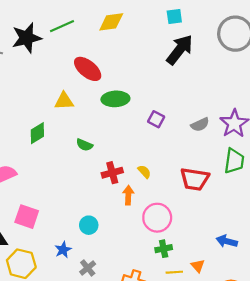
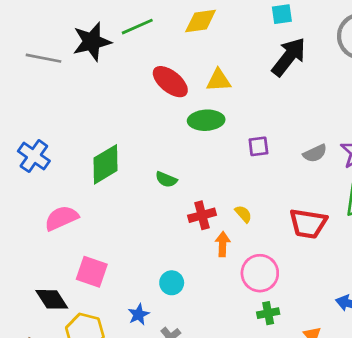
yellow triangle: (64, 101) -> (219, 80), moved
purple square: (156, 119) -> (258, 146), turned -35
green diamond: (37, 133) -> (106, 164), size x1.4

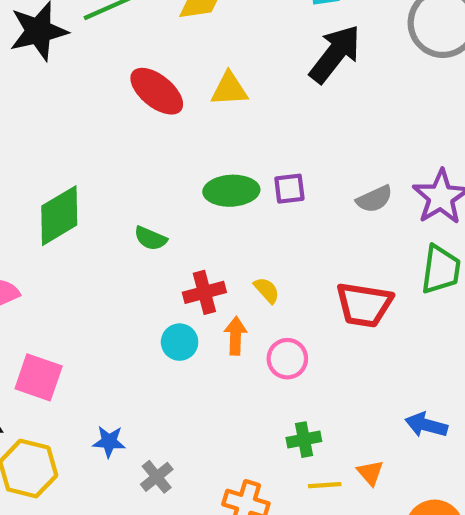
green ellipse: (206, 120) -> (231, 191), moved
pink circle: (260, 273) -> (287, 359), moved, size x0.7
cyan circle: (172, 283) -> (180, 342), moved
blue star: (139, 314) -> (109, 442), turned 30

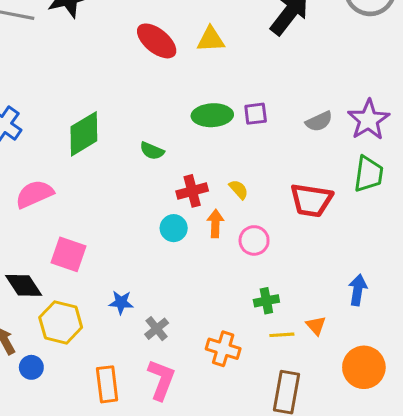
blue arrow: (426, 425) -> (358, 290), turned 84

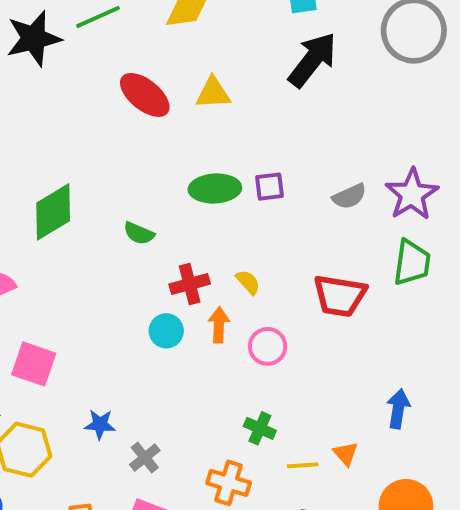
green cross: (266, 301) -> (260, 428), moved, turned 35

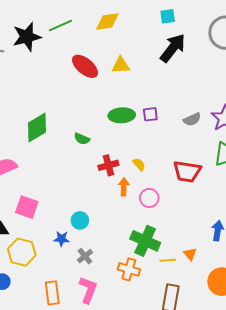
cyan circle: (166, 331) -> (80, 220), moved
green cross: (260, 428) -> (145, 241), size x1.8

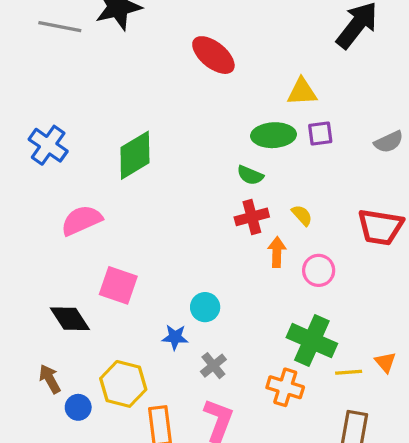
yellow triangle: (121, 65) -> (302, 92), moved
green semicircle: (82, 139) -> (250, 175), moved
yellow hexagon: (22, 252) -> (123, 384), moved

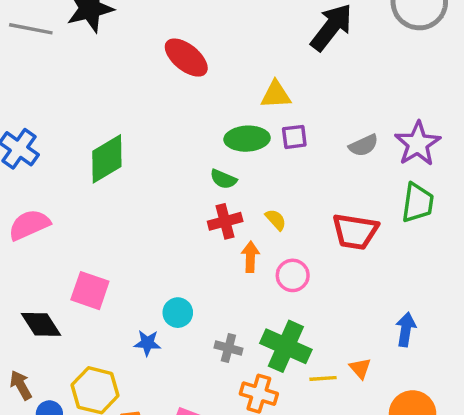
pink semicircle: (82, 220) -> (29, 225), moved
gray cross: (213, 366) -> (228, 348), moved, turned -36

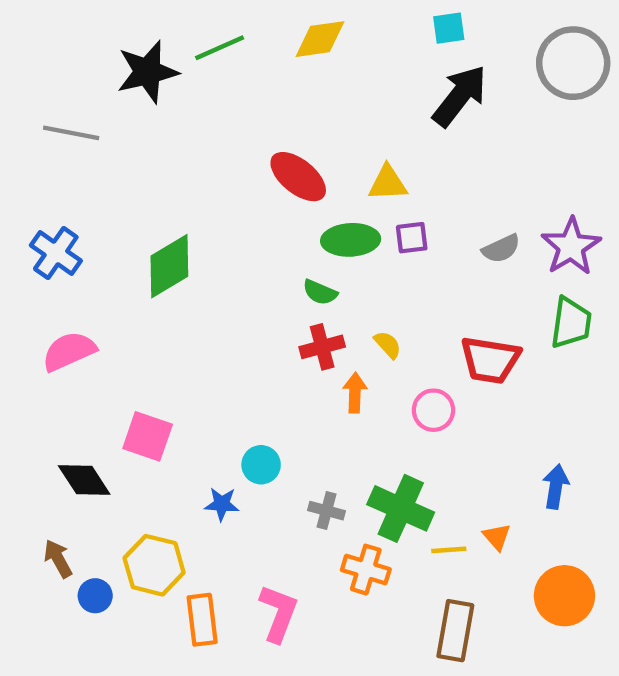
gray line: (31, 29) -> (71, 133), moved
red ellipse: (186, 58) -> (298, 177), moved
pink circle: (293, 275) -> (433, 410), moved

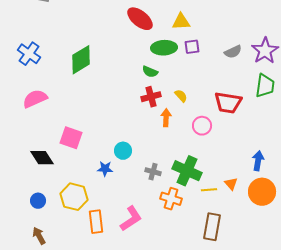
brown arrow: (58, 559) -> (39, 236), moved
blue circle: (95, 596) -> (38, 201), moved
orange circle: (564, 596) -> (262, 192), moved
pink L-shape: (279, 613) -> (131, 219), turned 36

